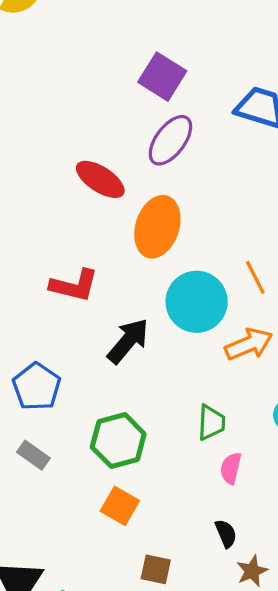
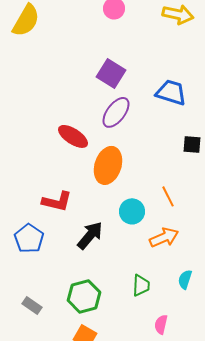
cyan circle: (197, 302) -> (132, 211), size x0.7
blue pentagon: (37, 387) -> (29, 238), moved
pink semicircle: (231, 468) -> (161, 324), moved

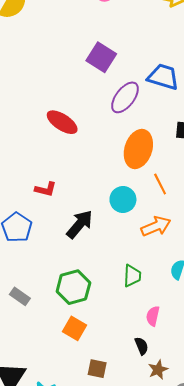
purple ellipse: (116, 112) -> (125, 97), moved
orange ellipse: (108, 165) -> (138, 149), moved
red L-shape: (57, 201) -> (46, 189), size x0.7

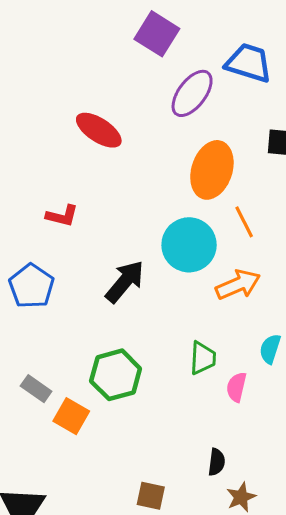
red L-shape: (46, 189) -> (62, 216), moved
cyan circle: (123, 199) -> (189, 245), size x1.4
pink semicircle: (153, 316) -> (236, 387), moved
orange square: (74, 328) -> (71, 416), moved
black semicircle: (141, 346) -> (217, 462), turned 30

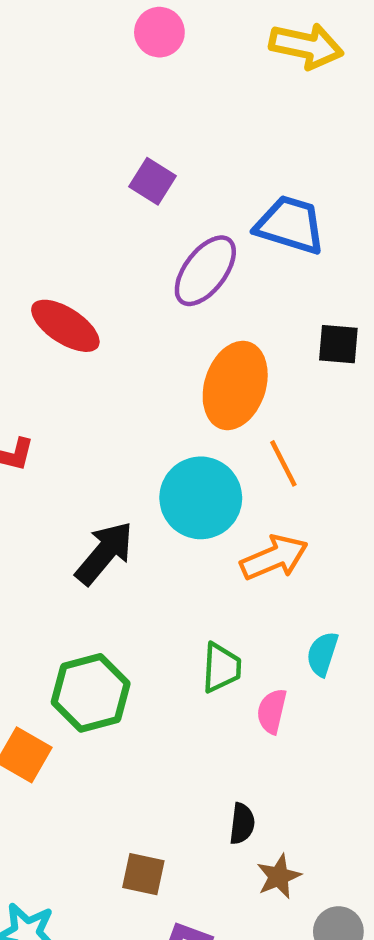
purple square: (157, 34) -> (153, 181), size x0.7

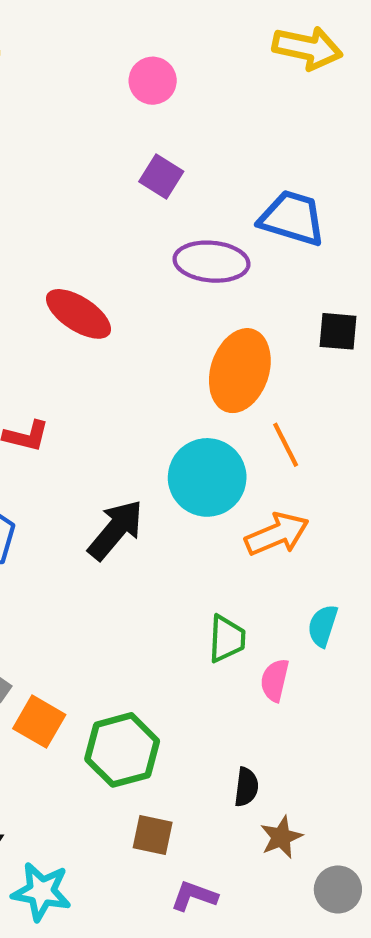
pink circle: (159, 32) -> (153, 81), moved
purple ellipse: (205, 271) -> (211, 262), turned 58
green hexagon: (91, 693) -> (122, 750), moved

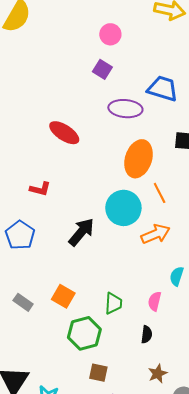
pink circle: (153, 81) -> (110, 34), moved
green trapezoid: (227, 639) -> (113, 303), moved
orange square: (39, 722) -> (63, 296), moved
black semicircle: (246, 787) -> (147, 334), moved

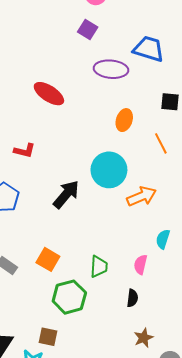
orange ellipse: (139, 159) -> (124, 120), size x0.6
orange line: (160, 193) -> (161, 143), moved
brown square: (98, 373) -> (48, 337), moved

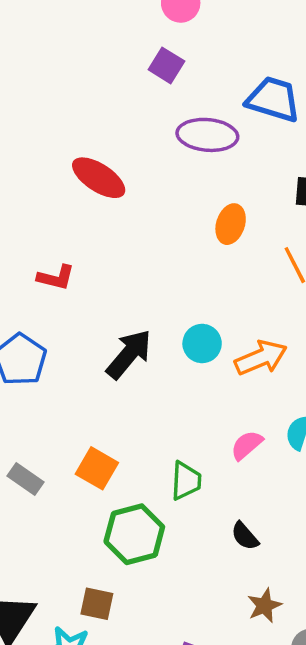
cyan circle: (109, 170) -> (202, 344), moved, size x0.6
pink semicircle: (141, 265) -> (247, 445), moved, turned 36
black semicircle: (132, 298) -> (245, 536), turned 132

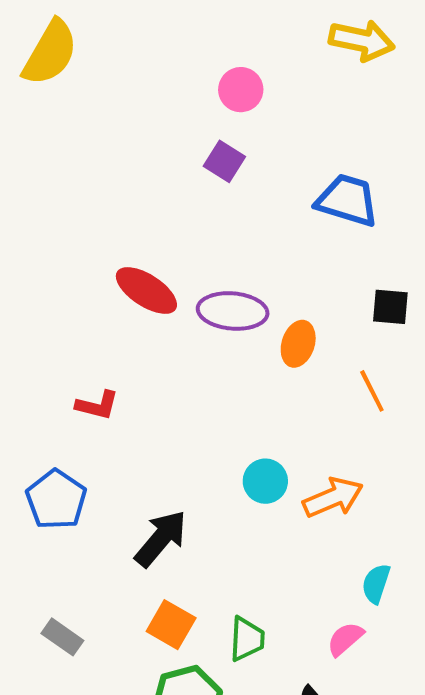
purple ellipse: (207, 135) -> (233, 311), moved
black arrow: (129, 354) -> (161, 539), moved
pink semicircle: (247, 445) -> (345, 639), moved
orange square: (97, 468) -> (171, 625), moved

